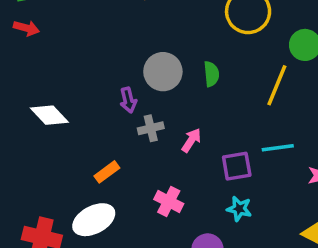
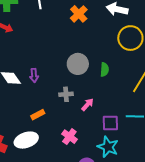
purple arrow: (128, 100) -> (34, 75), moved
cyan star: (239, 209) -> (108, 147), size x1.5

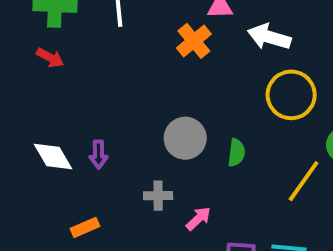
orange rectangle: (38, 115) -> (85, 227), moved

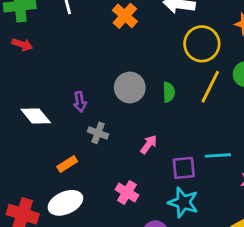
purple arrow: (98, 154) -> (80, 102), moved
yellow line: (304, 181) -> (210, 87), moved
gray cross: (158, 196) -> (98, 133), moved, turned 30

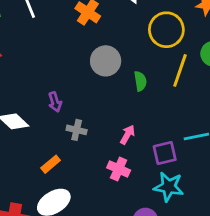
gray circle: (130, 88) -> (106, 61), moved
pink cross: (127, 192) -> (119, 169), moved

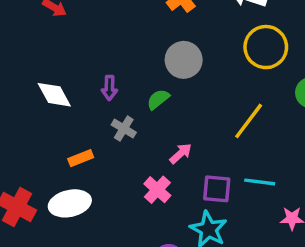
yellow line: (180, 70) -> (249, 121), moved
green semicircle: (140, 81) -> (158, 99), moved, turned -138

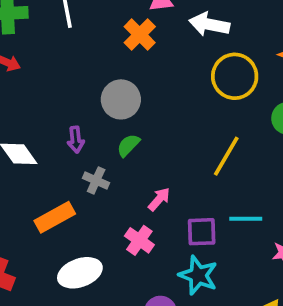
gray circle: (184, 60) -> (121, 99), moved
orange rectangle: (81, 158) -> (55, 217), size x1.5
white ellipse: (70, 203) -> (80, 273), moved

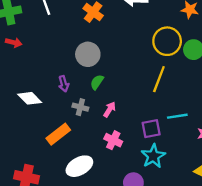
yellow circle: (235, 76) -> (167, 41), moved
pink arrow: (159, 199) -> (110, 109), moved
cyan star: (198, 275) -> (153, 156), turned 30

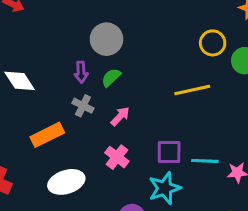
yellow circle: (167, 41) -> (213, 43), size x0.7
yellow line: (159, 79) -> (192, 90), turned 45
purple arrow: (64, 84) -> (81, 72), moved
cyan line: (177, 116) -> (205, 161), moved

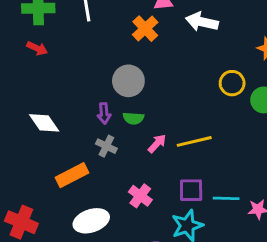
green semicircle: (111, 78) -> (133, 118), turned -132
yellow line: (192, 90) -> (194, 141), moved
pink arrow: (120, 116) -> (157, 143), moved

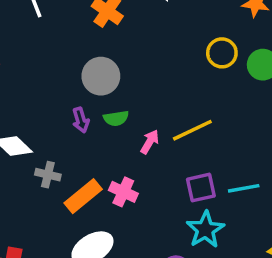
gray cross: (106, 146) -> (48, 175), moved
orange rectangle: (72, 175) -> (83, 196), moved
pink cross: (140, 196) -> (123, 192), moved

